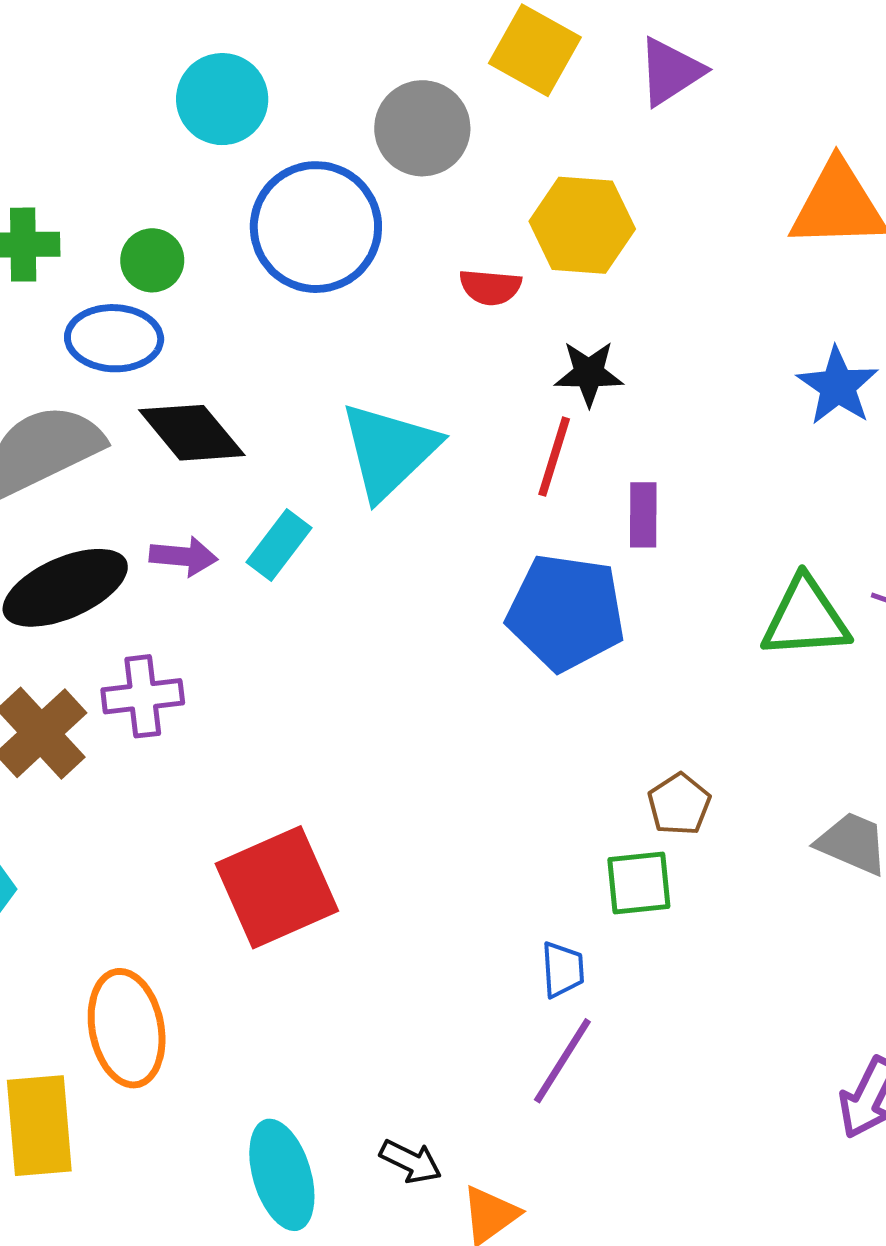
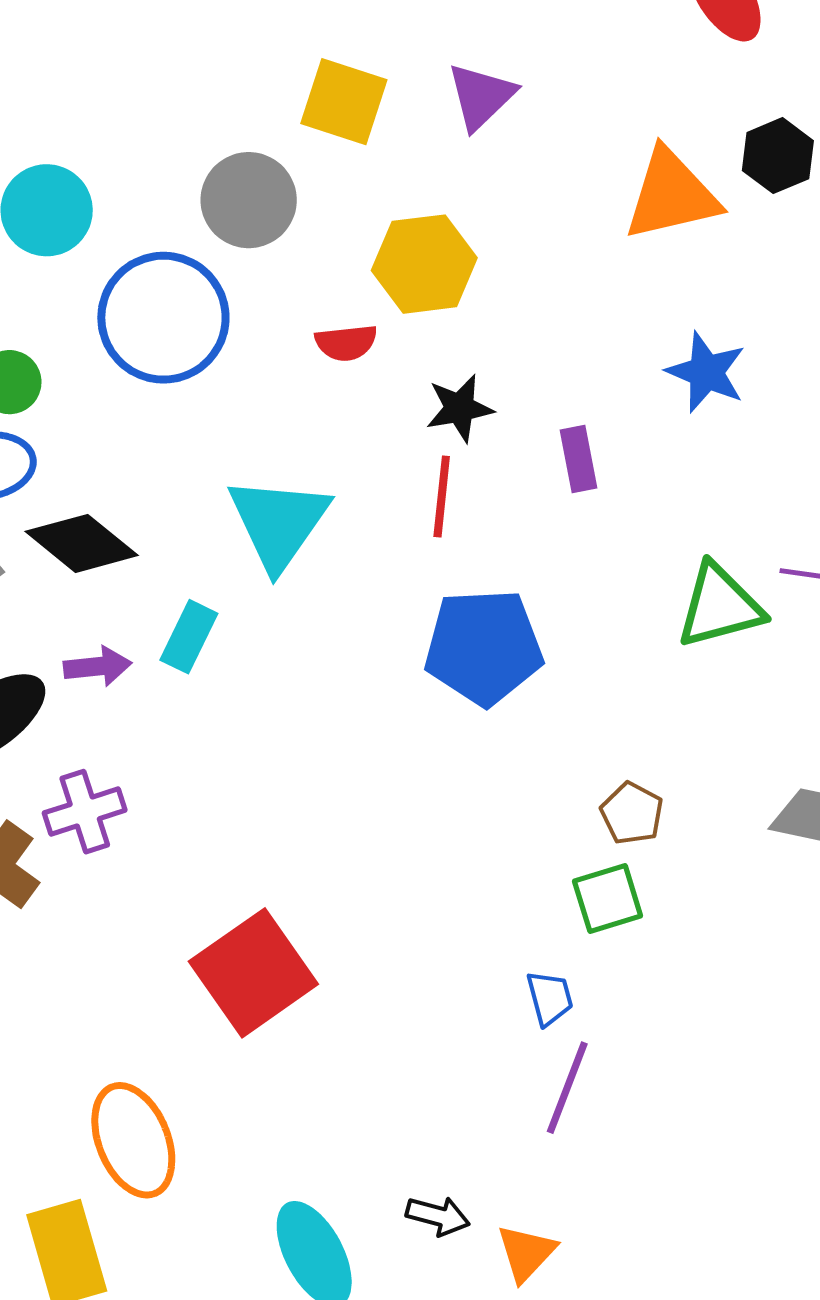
purple rectangle: (643, 515) -> (579, 459), moved

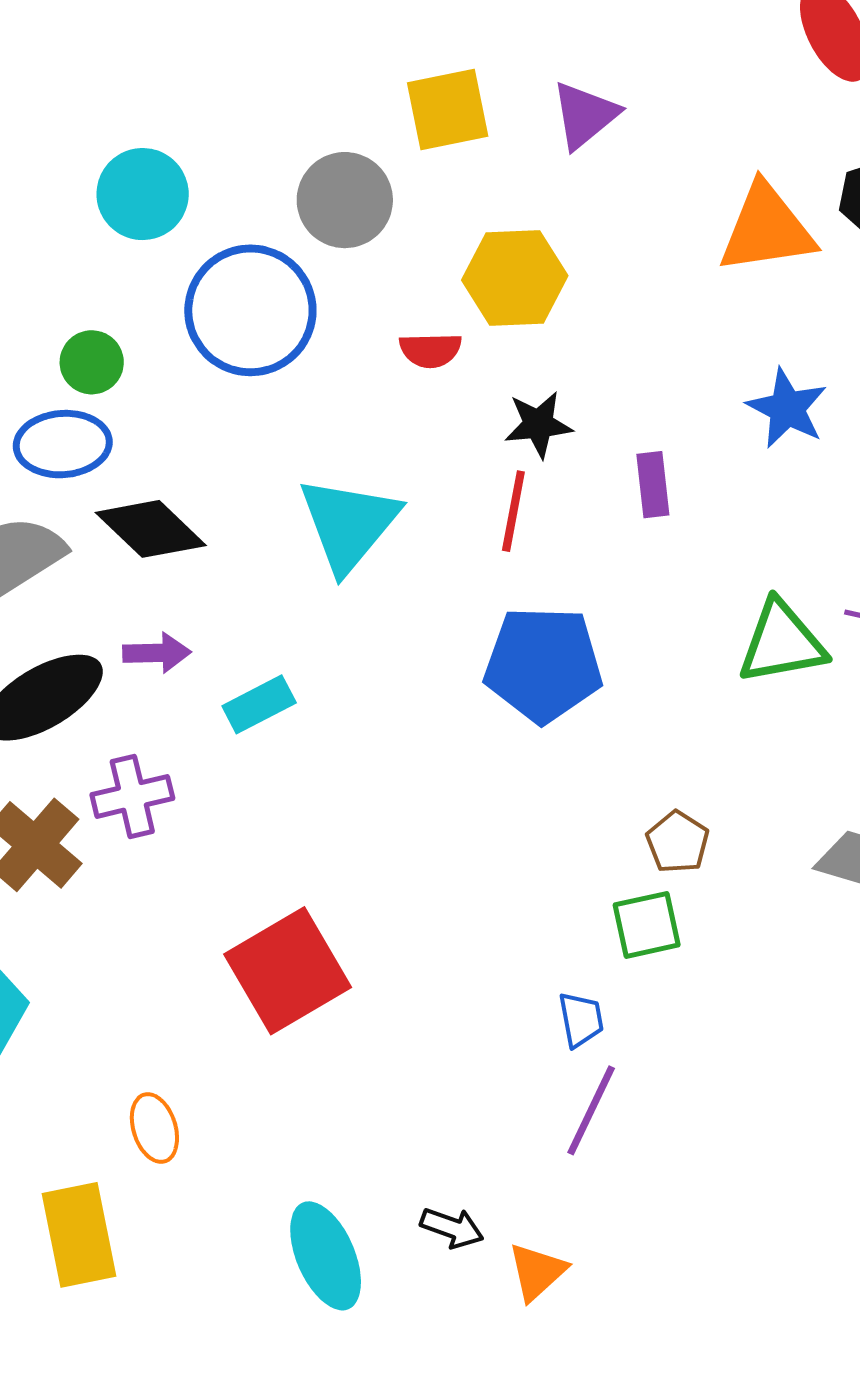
yellow square: (344, 102) -> (448, 110), turned -34
cyan rectangle: (189, 637) -> (259, 704), moved, turned 32
orange ellipse: (133, 1140) -> (154, 1128), size x0.6

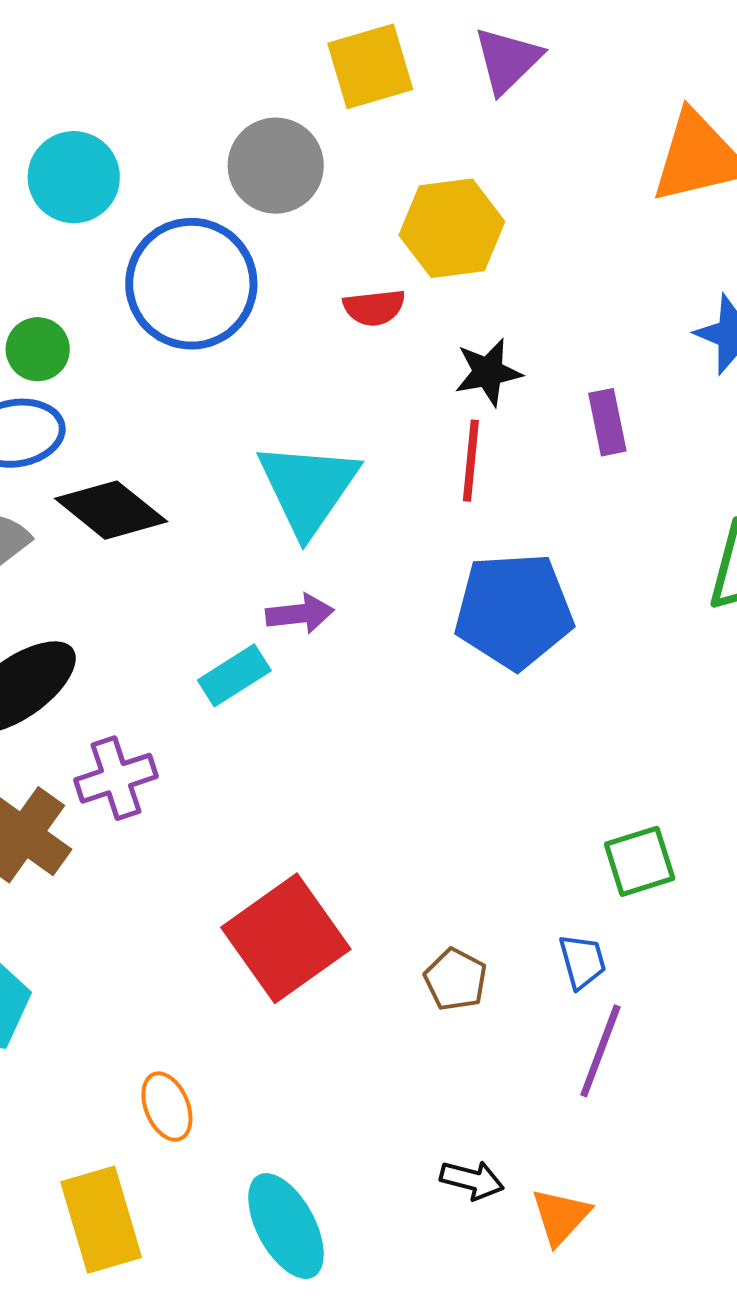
purple arrow: (157, 653) -> (300, 614), moved
brown pentagon: (678, 842) -> (456, 980), moved
cyan ellipse: (326, 1256) -> (286, 1226), moved

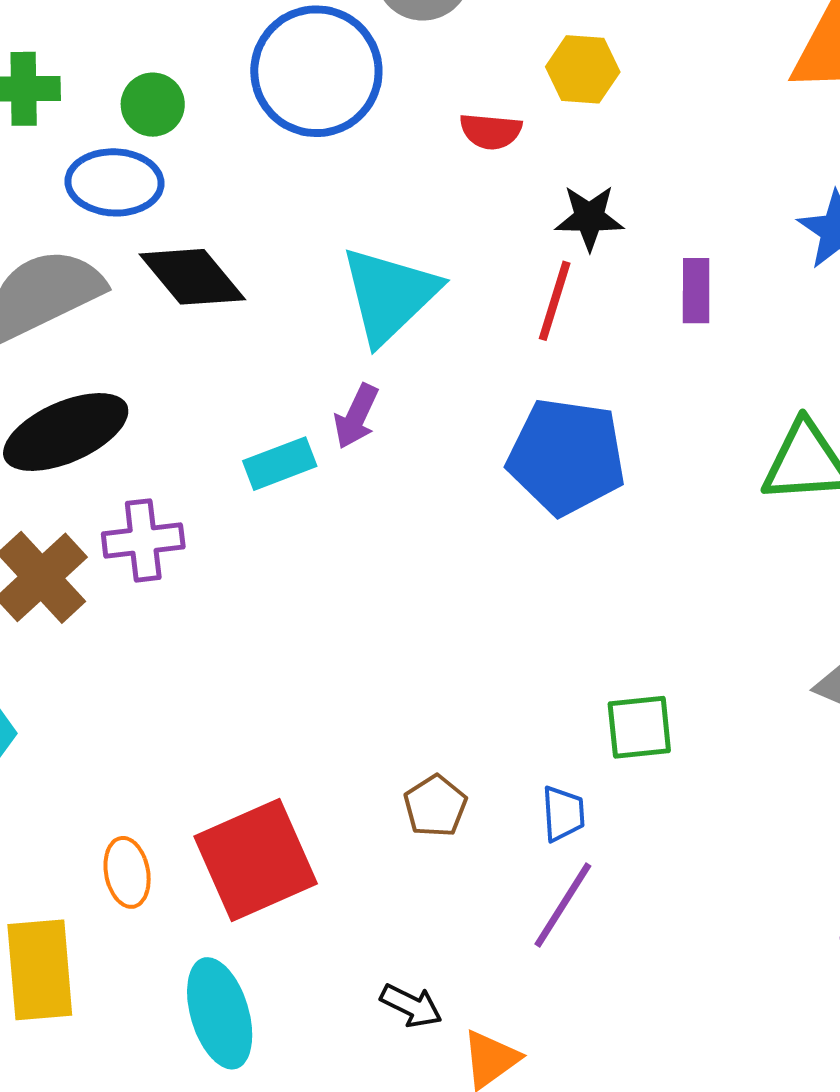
yellow hexagon: (452, 228) -> (583, 69), size x0.7
purple arrow: (300, 614) -> (356, 416), turned 110
red square: (286, 938) -> (256, 860), moved

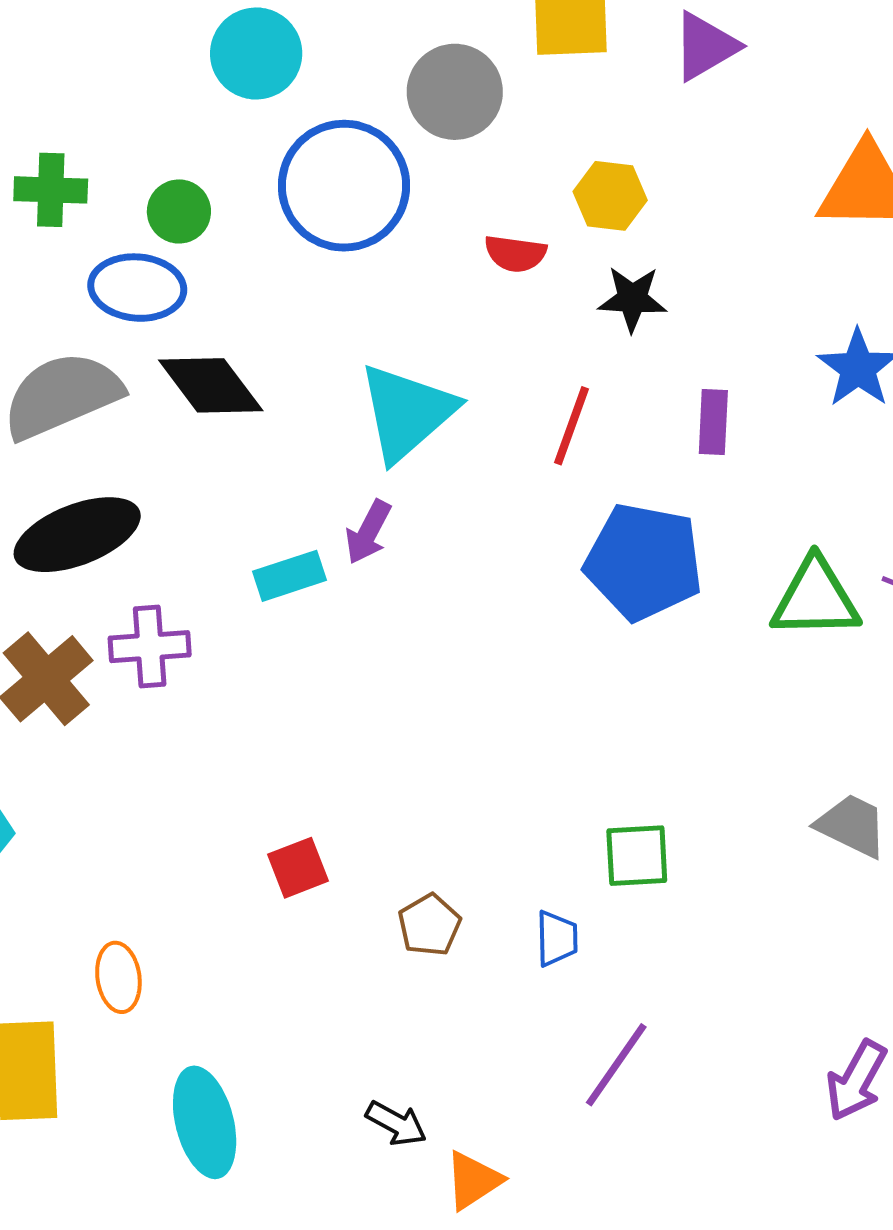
black star: (589, 218) -> (632, 299), moved
blue pentagon: (567, 457) -> (644, 562), moved
red square: (256, 860) -> (298, 868), moved, size x0.5
purple line: (563, 905) -> (616, 1065), moved

